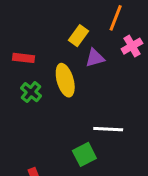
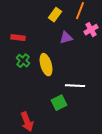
yellow rectangle: (79, 36) -> (55, 15), moved
yellow ellipse: (65, 80) -> (46, 65), moved

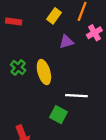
red rectangle: (18, 38) -> (14, 22), moved
green square: (59, 103) -> (59, 115), turned -35

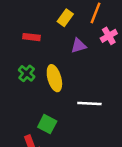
red rectangle: (14, 22) -> (31, 37), moved
green square: (59, 115) -> (47, 124), moved

